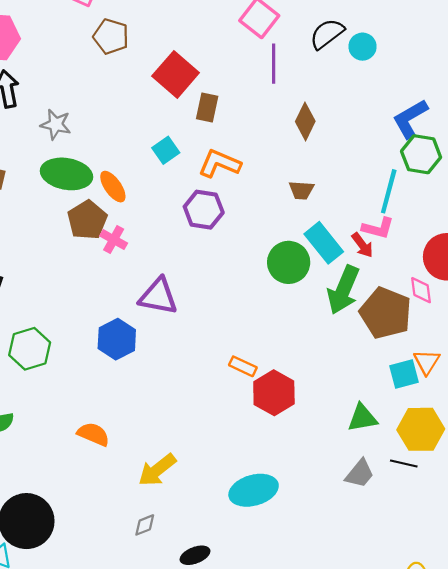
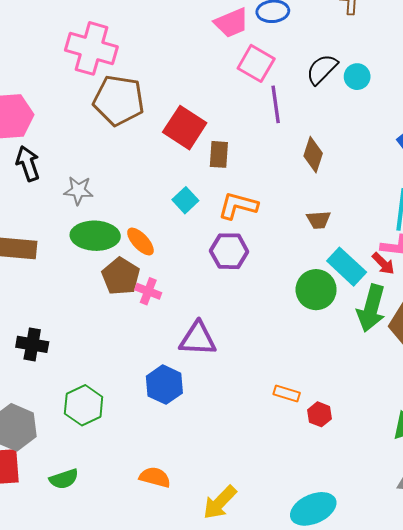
brown pentagon: (111, 36) -> (119, 100), size x1.5
red hexagon: (274, 393) -> (320, 414), size x0.6

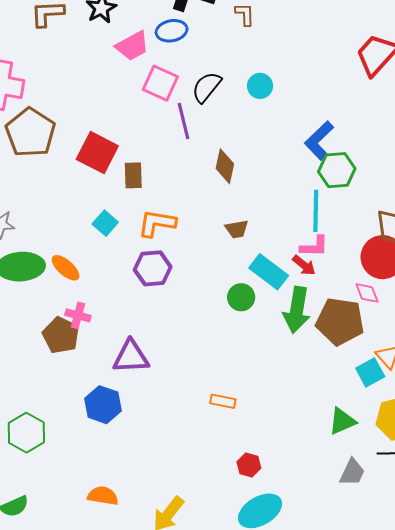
black semicircle: (322, 69) -> (207, 87), moved
brown pentagon: (119, 100) -> (30, 133), turned 30
brown pentagon: (121, 276) -> (61, 335), moved
green circle: (316, 290) -> (241, 297), size x0.7
red hexagon: (320, 414) -> (249, 465), moved

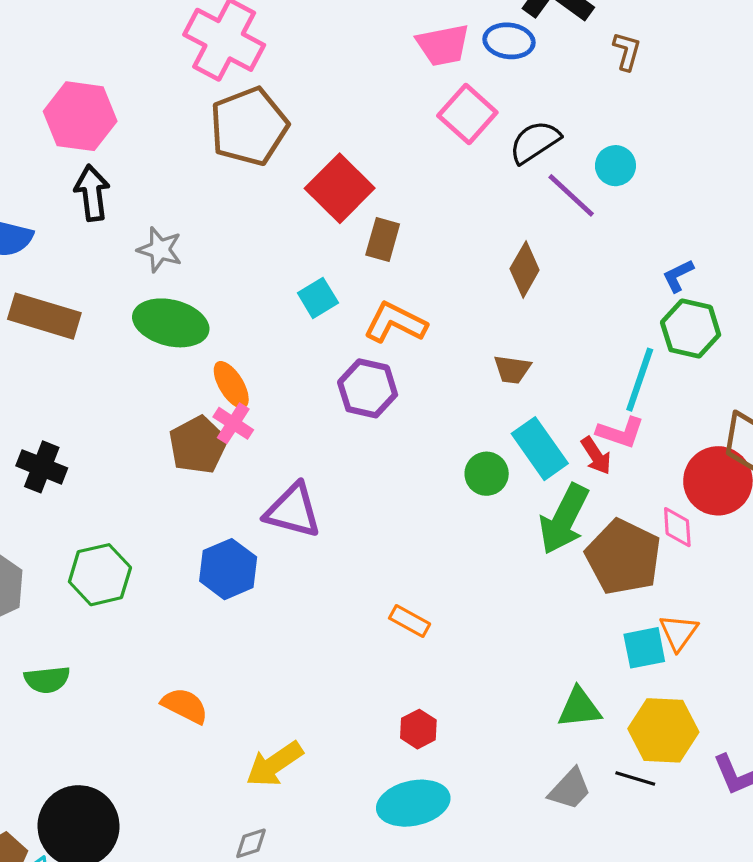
purple line: (183, 121) -> (571, 195), moved, turned -51
blue L-shape: (319, 140) -> (678, 276), size x0.6
orange ellipse: (66, 268) -> (231, 385), moved

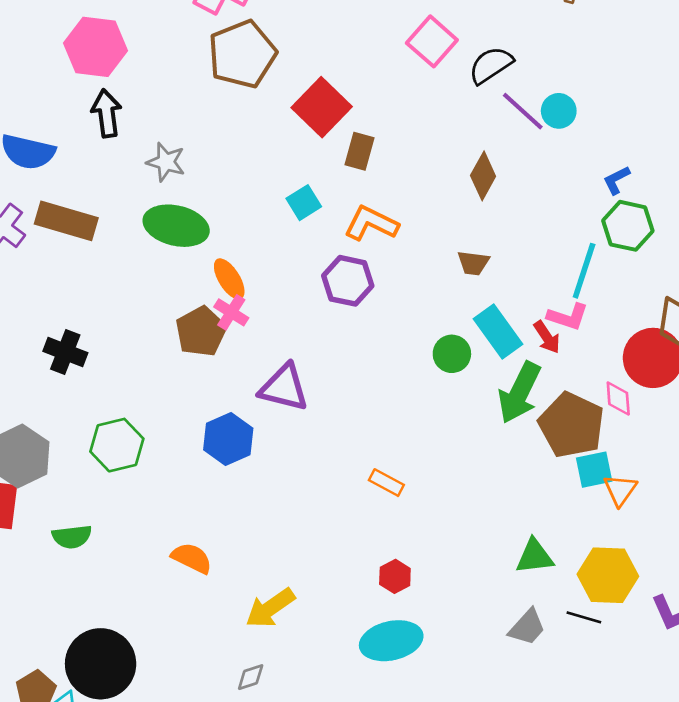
cyan circle: (615, 166) -> (559, 111), moved
cyan square: (644, 648) -> (594, 470), moved

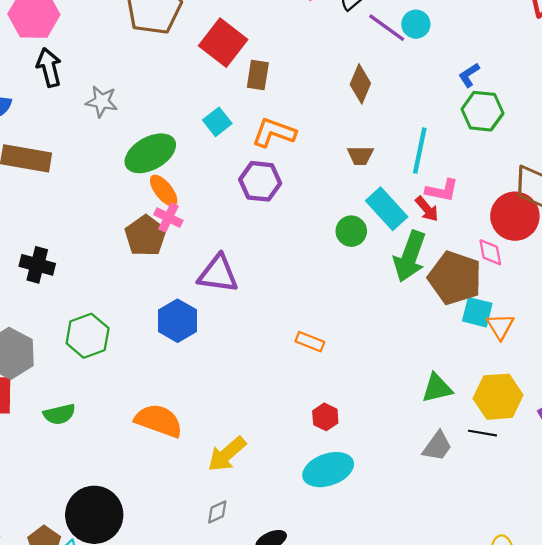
green ellipse: (176, 226) -> (150, 153), moved, turned -36
cyan line: (584, 271) -> (420, 151), moved
cyan square: (594, 470) -> (477, 312), turned 32
orange semicircle: (192, 558) -> (159, 421), size x1.4

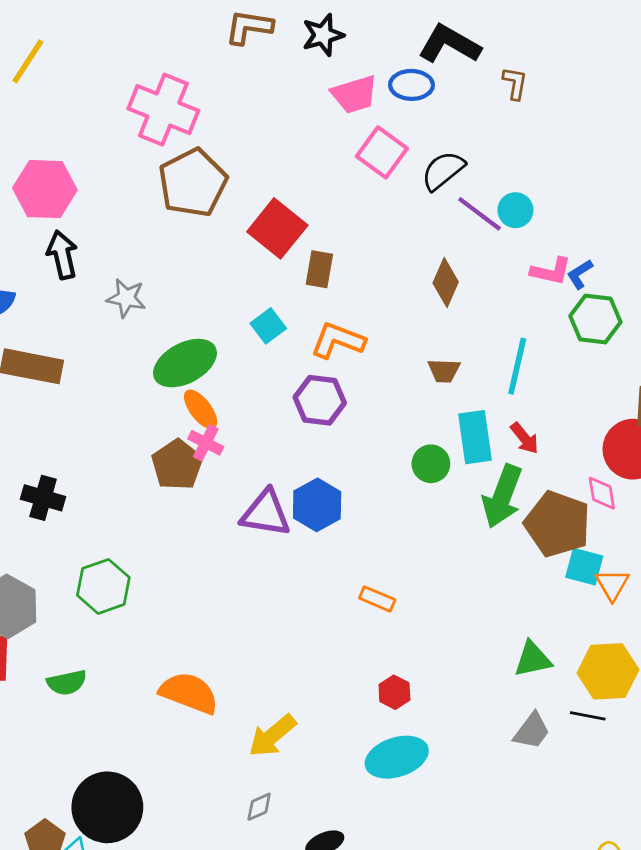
pink L-shape: (442, 190) -> (551, 271), moved
cyan rectangle: (387, 209) -> (475, 437), turned 33
blue hexagon: (177, 321) -> (317, 505), moved

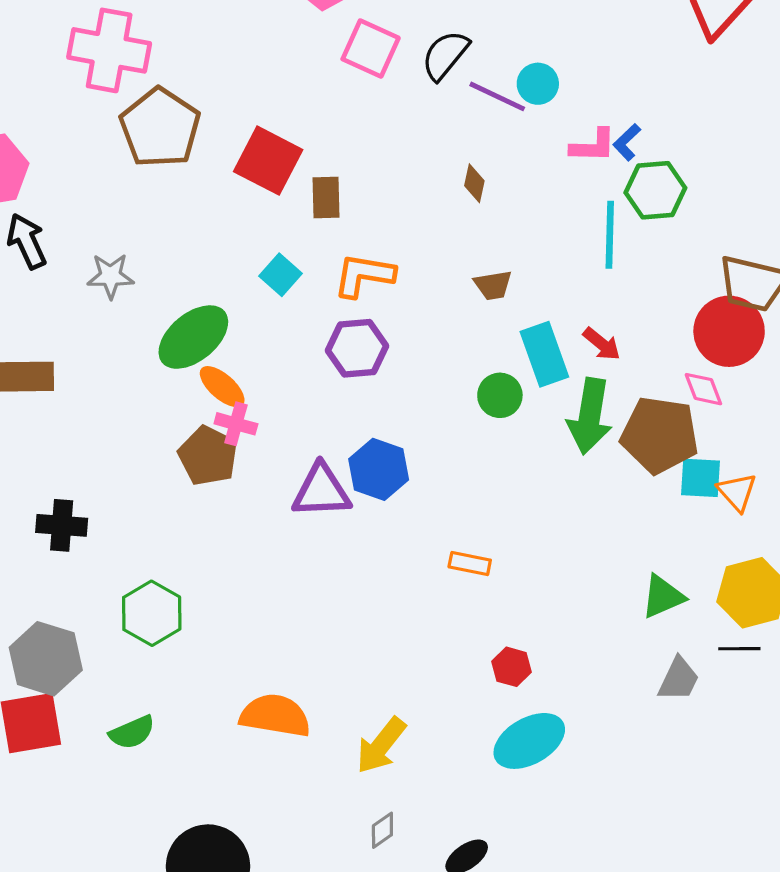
brown diamond: (446, 282) -> (474, 183), size x0.7
cyan line: (517, 366) -> (610, 235), moved

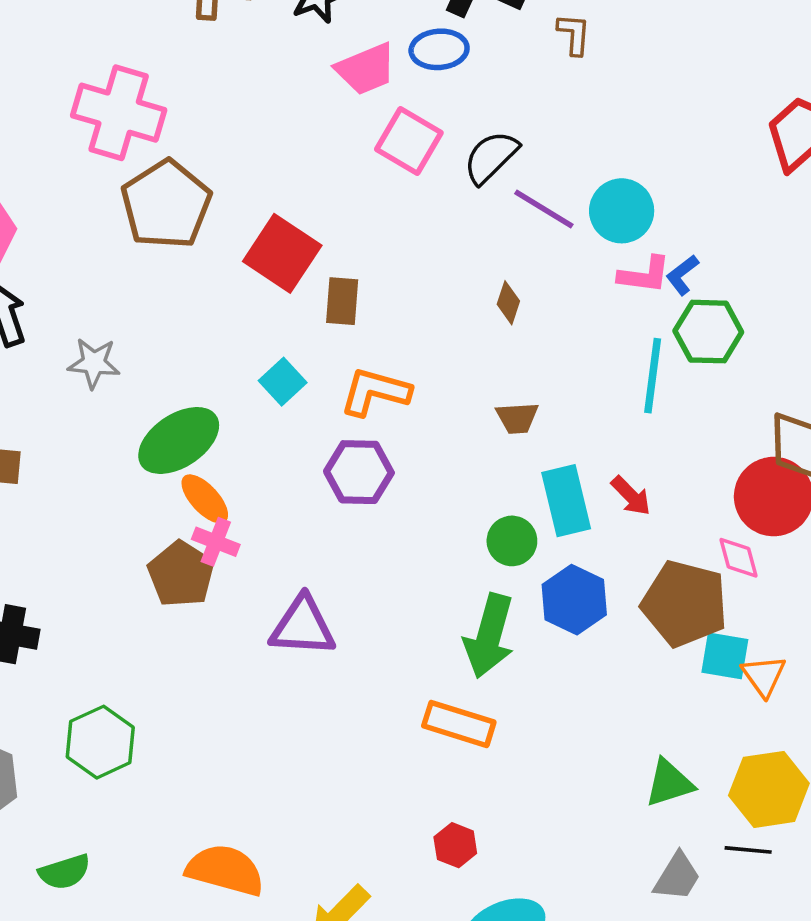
cyan circle: (538, 84) -> (622, 211), moved, size x1.4
green arrow: (590, 416) -> (489, 636), moved
blue hexagon: (379, 469) -> (574, 600), moved
orange rectangle: (470, 563) -> (459, 724), size x1.5
red hexagon: (511, 667) -> (455, 845), moved

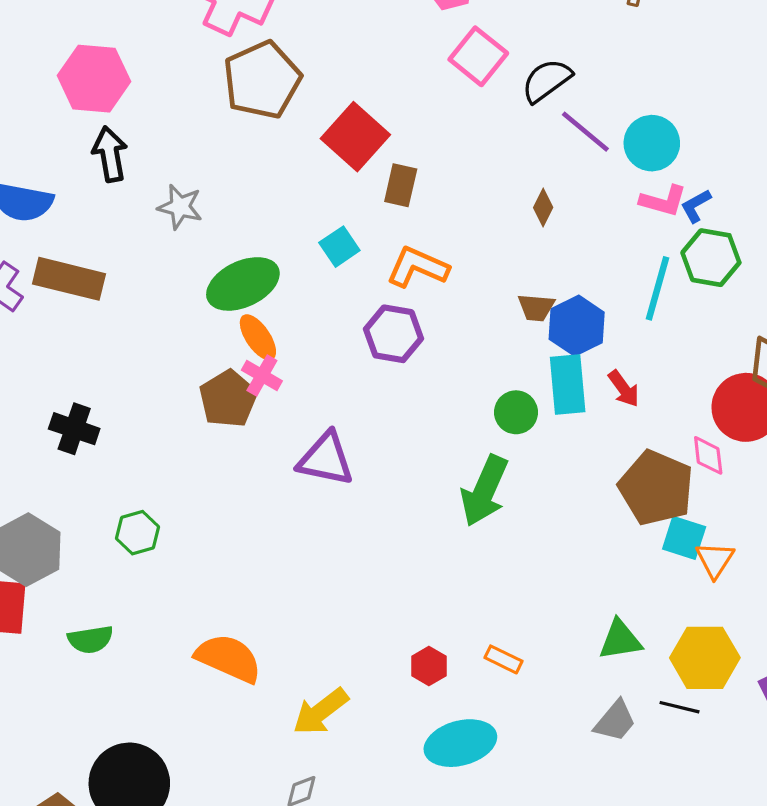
blue hexagon: (574, 600) -> (577, 326), moved
orange rectangle: (459, 724) -> (503, 659), moved, size x0.6
green hexagon: (100, 742) -> (137, 533), size x0.7

